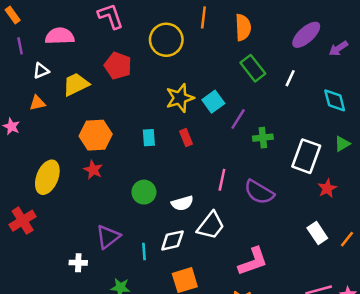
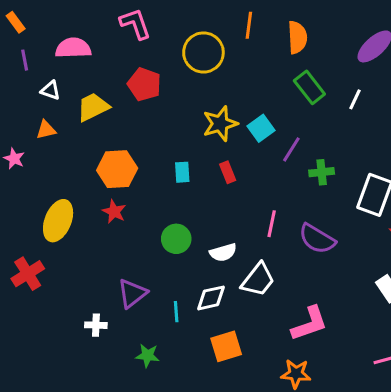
white triangle: (41, 71) -> (50, 90), turned 42

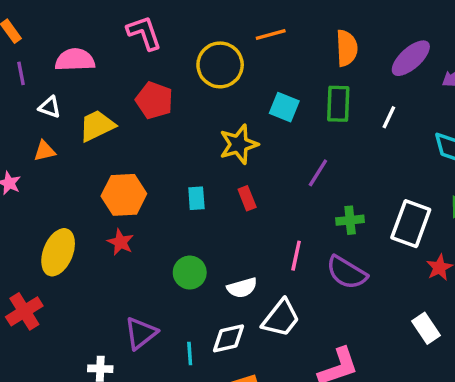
orange line: (249, 25) -> (271, 35), turned 68
orange semicircle: (297, 37) -> (347, 48), moved
green rectangle: (309, 87) -> (338, 104), turned 40
cyan square: (261, 128) -> (284, 107), moved, turned -32
green cross: (322, 172) -> (350, 220), moved

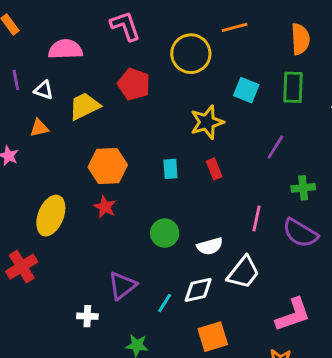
purple line: (21, 73) -> (16, 80), moved
cyan line: (190, 354) -> (165, 303), turned 36

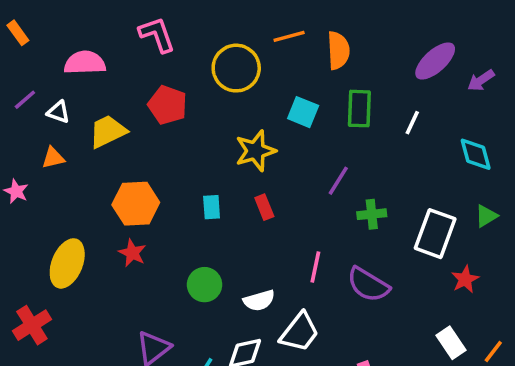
orange semicircle: (300, 39) -> (338, 50), moved
purple line: (16, 80) -> (25, 100), turned 60
green cross: (303, 188) -> (372, 214), moved

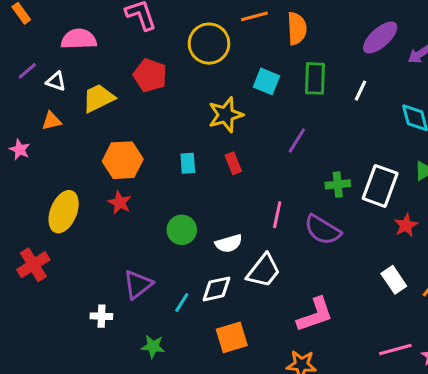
green cross: (372, 214) -> (338, 184), moved

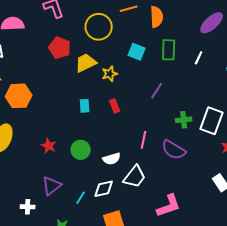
yellow trapezoid: (98, 98) -> (86, 63), moved
yellow star: (226, 115) -> (110, 74), size x0.7
orange hexagon: (123, 160) -> (19, 96), moved
red star: (120, 203) -> (49, 146), moved

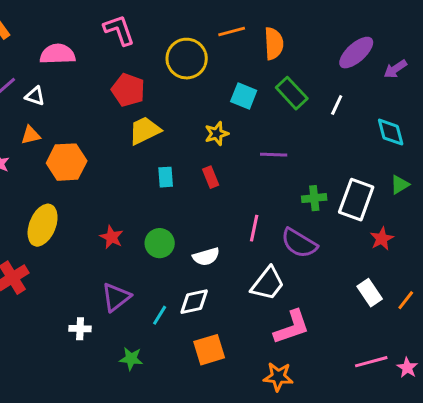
green rectangle: (169, 50) -> (292, 93), turned -45
yellow trapezoid: (86, 63) -> (145, 131), moved
yellow star: (110, 74) -> (217, 134), moved
purple line: (157, 91) -> (274, 155), turned 60
white trapezoid: (135, 177) -> (268, 284), moved

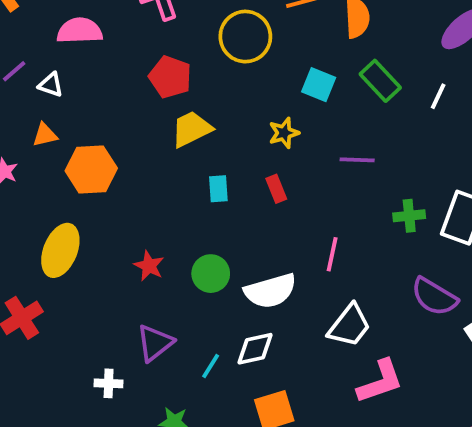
purple semicircle: (299, 243) -> (434, 297), moved
white semicircle: (206, 257) -> (270, 291), size x1.5

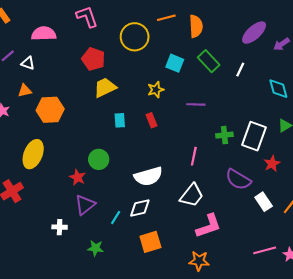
pink line: (332, 254) -> (194, 156), moved
red star: (149, 266) -> (78, 177), moved
green circle: (211, 274) -> (99, 159), moved

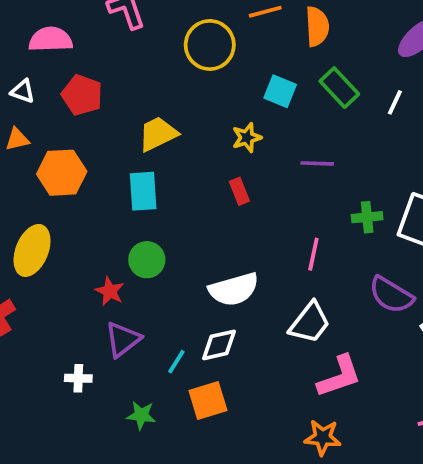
red pentagon: (93, 59) -> (82, 95), moved
cyan rectangle: (120, 120) -> (143, 191), moved, size x1.5
orange square: (150, 242) -> (208, 400), moved

